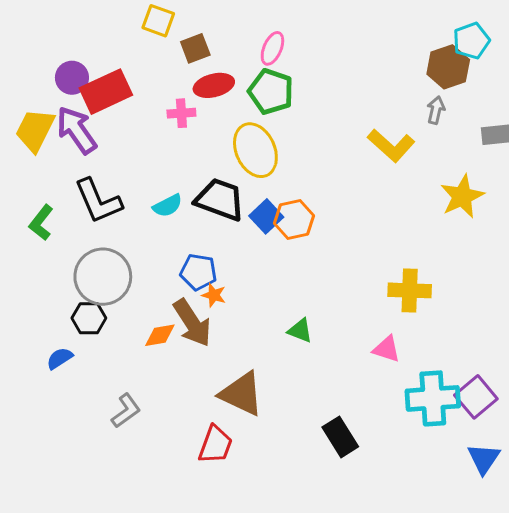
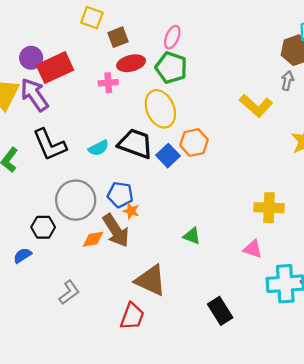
orange hexagon: (294, 220) -> (194, 143), moved
gray circle: (103, 277) -> (76, 200), moved

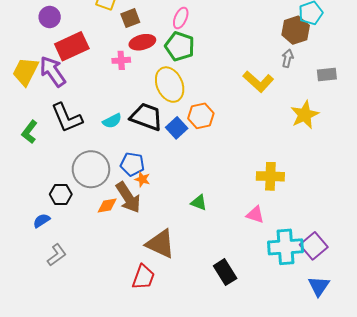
purple circle: (31, 58) -> (50, 17), moved
gray L-shape: (69, 292) -> (57, 255), moved

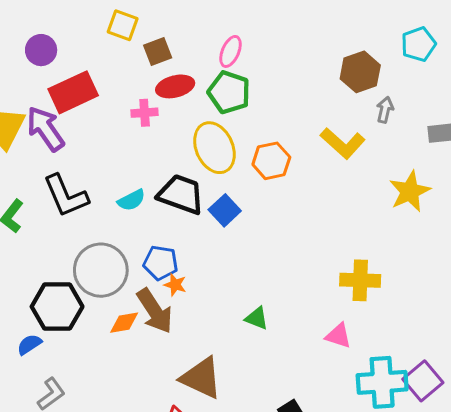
brown hexagon: (296, 30) -> (360, 72), moved
orange hexagon: (201, 116) -> (271, 161), moved
black hexagon: (61, 194) -> (57, 307), size x1.6

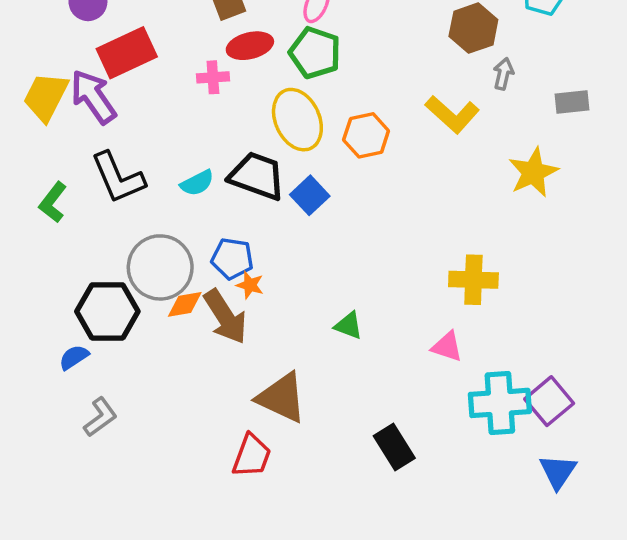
orange diamond: (124, 323) -> (185, 304), moved

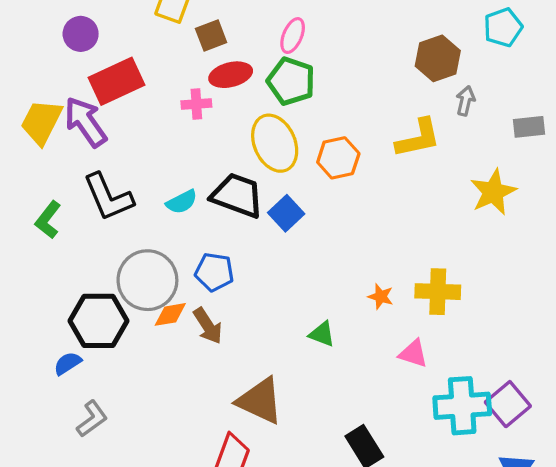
yellow L-shape: (452, 114) -> (418, 138), turned -54
orange star: (250, 285) -> (381, 296), moved
brown arrow: (225, 317) -> (208, 326), size x0.7

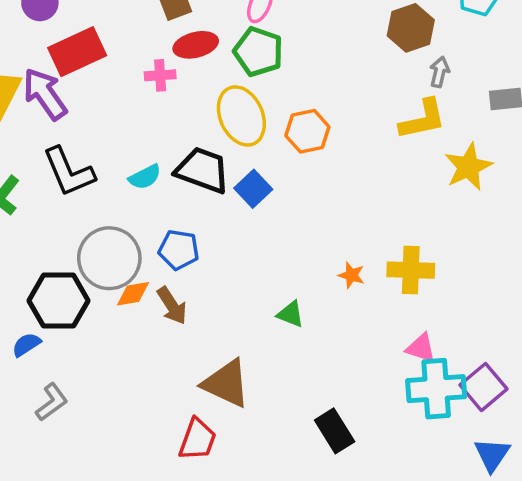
yellow L-shape: (418, 138) -> (423, 119), moved
pink triangle: (413, 354) -> (421, 348), moved

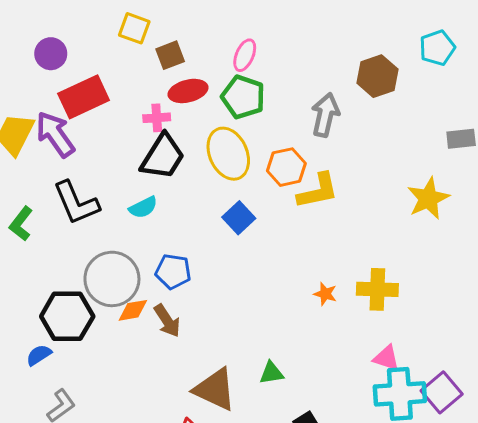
gray arrow: (440, 72) -> (325, 115), moved, size x1.6
yellow L-shape: (423, 119) -> (318, 191), moved
black trapezoid: (202, 170) -> (163, 157), moved, turned 102
green triangle: (291, 314) -> (272, 373), moved, turned -30

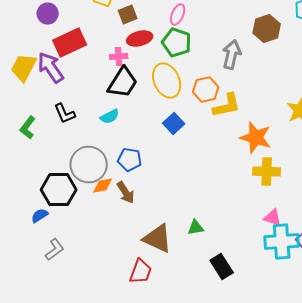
black L-shape: (76, 203) -> (65, 114), size x0.7
orange star: (325, 294) -> (256, 138), moved, size x2.0

